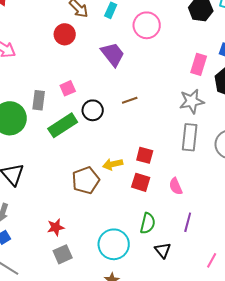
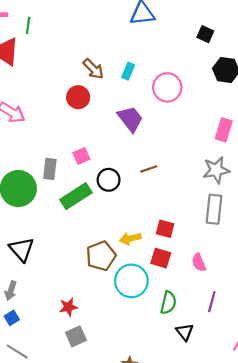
cyan circle: (114, 244) -> (131, 281), moved

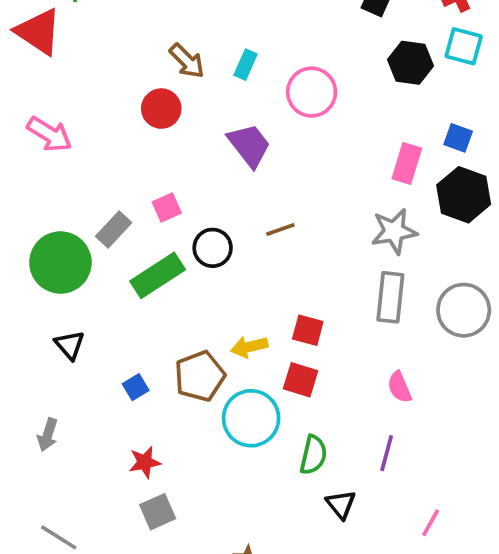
gray rectangle: (50, 169) -> (114, 229), turned 36
black triangle: (22, 249) -> (70, 345), moved, size x0.7
pink semicircle: (199, 262) -> (399, 387), moved
blue square: (12, 318) -> (136, 387), moved

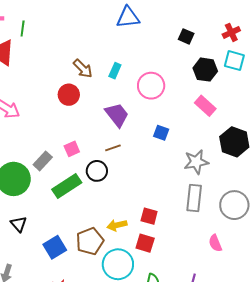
blue square: (458, 138) -> (161, 133), moved
pink rectangle: (407, 164) -> (205, 106), moved, turned -65
brown line: (280, 229) -> (113, 148), moved
blue square: (136, 387) -> (55, 247), size x1.6
pink semicircle: (399, 387) -> (215, 243), moved

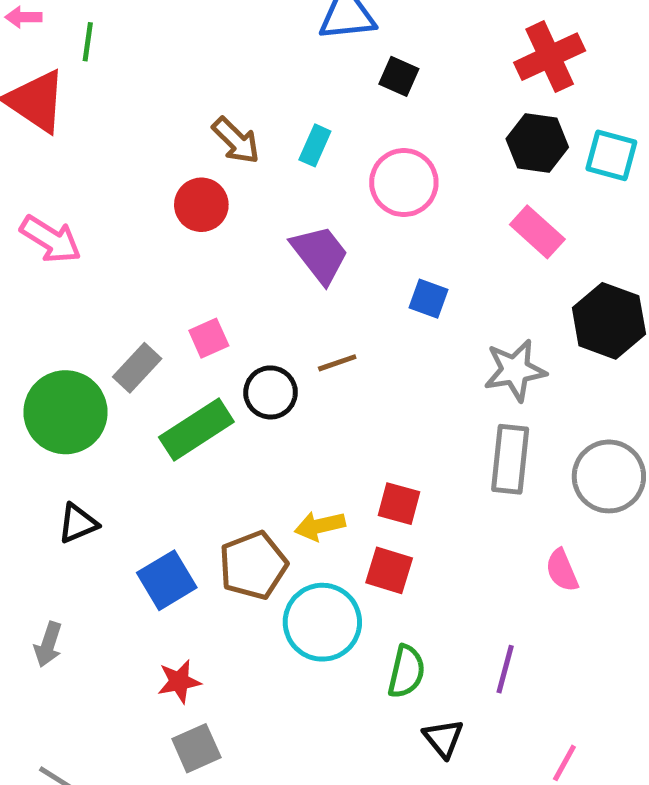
red cross: (231, 32) -> (550, 57), moved, size x1.5
black square: (186, 36) -> (399, 76), moved
cyan square: (234, 61) -> (611, 155), moved
brown line: (113, 148) -> (337, 363), moved
black triangle: (19, 224) -> (78, 523), turned 48

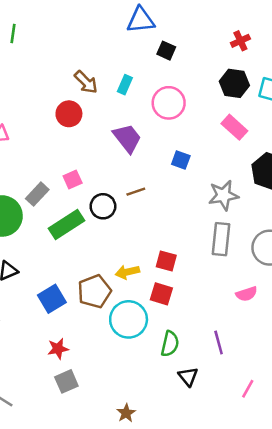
red cross: (550, 57) -> (240, 41), size x0.6
pink semicircle: (562, 570) -> (247, 294), turned -85
purple line: (505, 669) -> (219, 343), turned -30

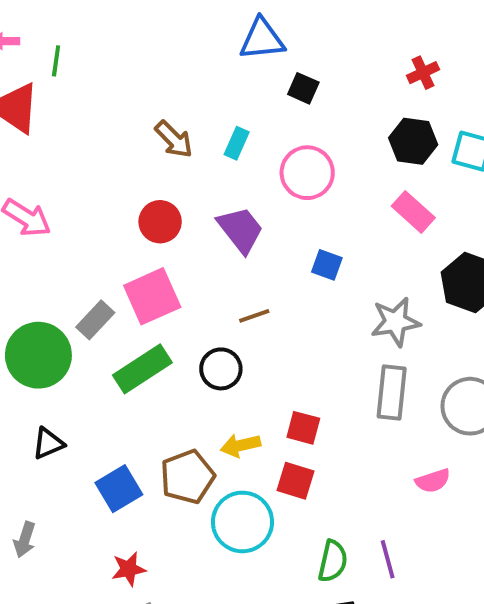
red circle: (69, 114) -> (160, 222), moved
pink square: (73, 180) -> (152, 296), size x1.8
black circle: (103, 206) -> (221, 369), moved
green semicircle: (170, 344) -> (333, 561), moved

